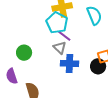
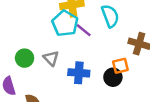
purple line: (64, 36) -> (84, 30), moved
gray triangle: (60, 48) -> (51, 58), moved

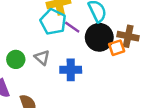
orange square: (120, 66) -> (117, 48), moved
black circle: (113, 77) -> (99, 37), moved, size x1.5

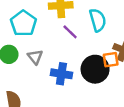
cyan pentagon: (53, 22) -> (23, 23), moved
black circle: (99, 37) -> (95, 69), moved

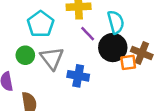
gray triangle: (35, 57) -> (52, 58), size x1.5
black circle: (95, 69) -> (113, 48), moved

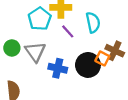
cyan pentagon: (41, 24) -> (40, 19), moved
black circle: (113, 48) -> (88, 65), moved
orange square: (128, 62) -> (102, 58), turned 32

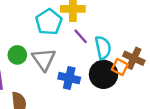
cyan semicircle: (93, 22) -> (103, 48), moved

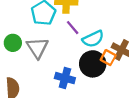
cyan semicircle: (103, 48) -> (93, 39), turned 75
blue cross: (69, 78) -> (65, 78), moved

